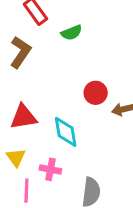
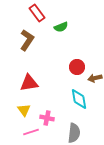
cyan diamond: (66, 132) -> (79, 99), moved
pink line: (26, 191) -> (31, 132), turned 70

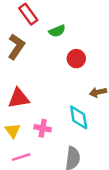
red circle: (77, 67) -> (76, 59), moved
pink cross: (47, 118) -> (43, 128), moved

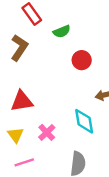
pink cross: (43, 128) -> (47, 132), turned 35

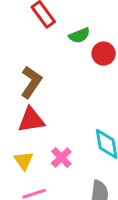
brown L-shape: (19, 48) -> (31, 82), moved
red circle: (82, 60) -> (104, 54), moved

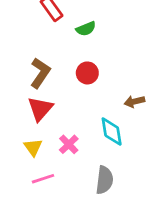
red circle: (104, 54) -> (87, 73), moved
red triangle: (31, 120) -> (40, 109), turned -40

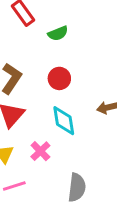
cyan diamond: (112, 132) -> (64, 121), moved

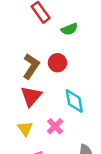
red circle: (59, 78) -> (57, 63), moved

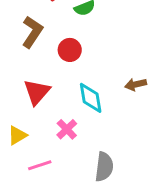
brown L-shape: (31, 66) -> (32, 32), moved
yellow triangle: (25, 129) -> (17, 135), moved, turned 35

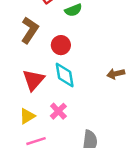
cyan diamond: (91, 98) -> (65, 75), moved
yellow triangle: (17, 135) -> (27, 116), moved

